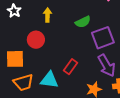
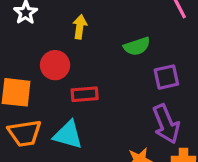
purple square: (103, 38) -> (166, 77), size x0.7
red rectangle: (71, 67) -> (85, 94), moved, turned 42

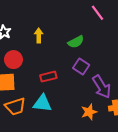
red circle: (55, 65) -> (13, 60), moved
purple square: (166, 77) -> (81, 66), moved, turned -35

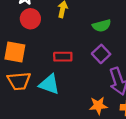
red circle: (13, 60) -> (30, 19), moved

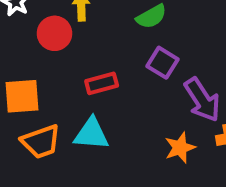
red circle: (30, 19) -> (54, 33), moved

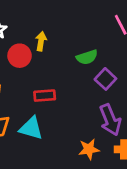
purple square: (163, 63) -> (105, 79), moved

